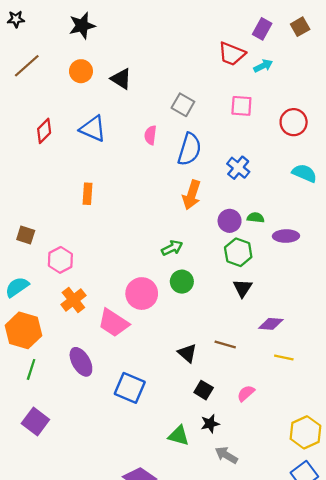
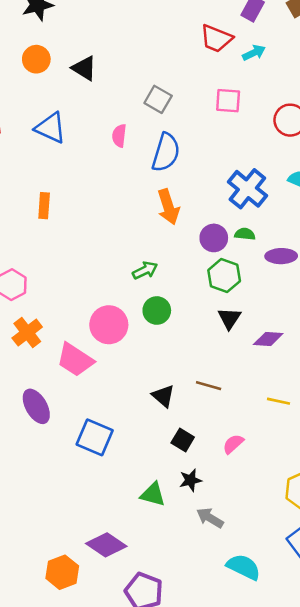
blue cross: (238, 168) -> (247, 189), moved, size x1.4
orange arrow: (192, 195) -> (168, 207), turned -36
purple diamond: (271, 324) -> (268, 339), moved

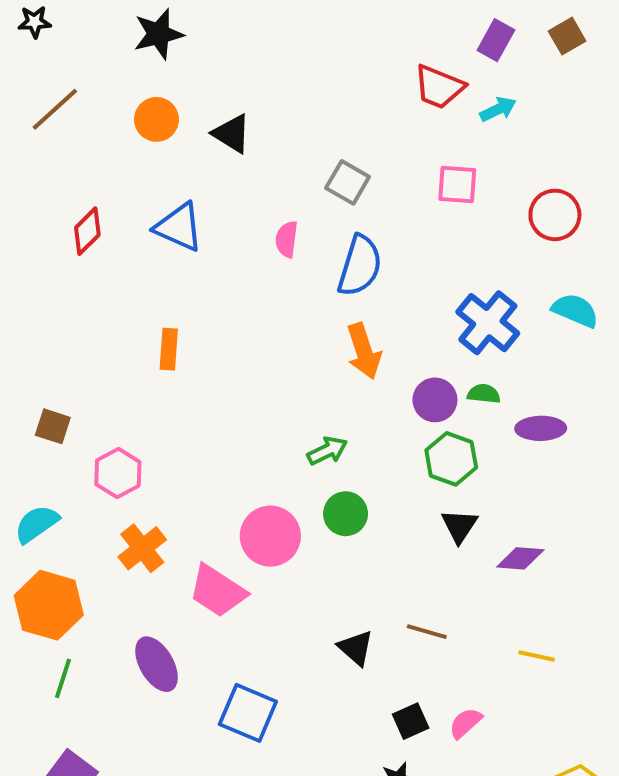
black square: (183, 440) -> (411, 721), moved, turned 35

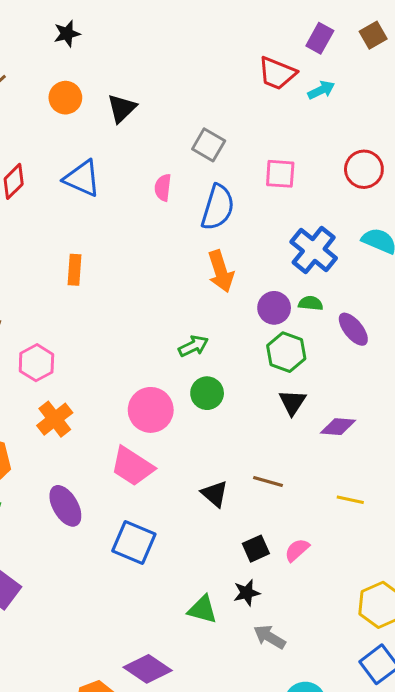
black star: (159, 34) -> (67, 34), size x0.7
black triangle: (232, 134) -> (122, 108), turned 44
pink square: (457, 184) -> (280, 174), moved
purple ellipse: (541, 428) -> (353, 329), turned 52
pink trapezoid: (217, 591) -> (132, 466), moved

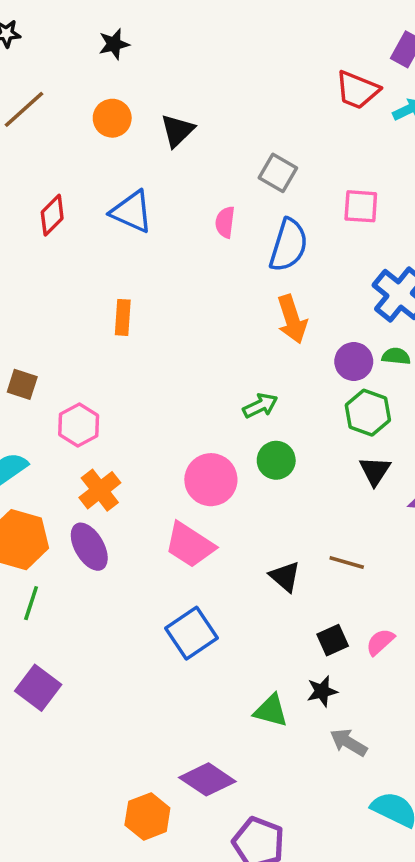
purple ellipse: (65, 506) -> (89, 547), moved
blue square: (134, 542) -> (192, 633), turned 33

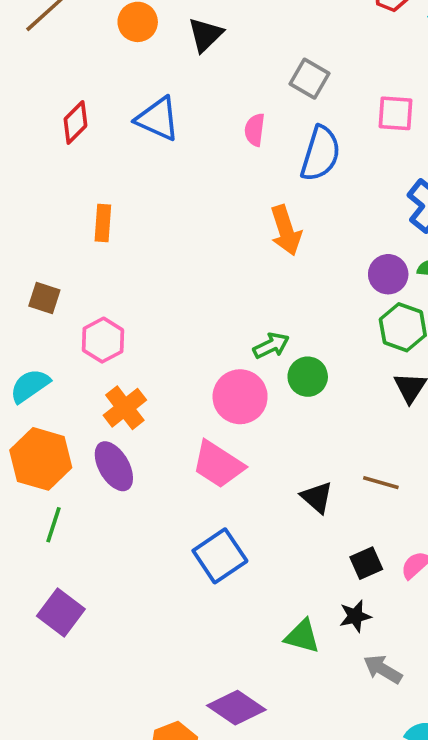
orange rectangle: (123, 317) -> (103, 223), moved
orange arrow: (292, 319) -> (286, 230), moved
green arrow: (260, 406) -> (271, 346), moved

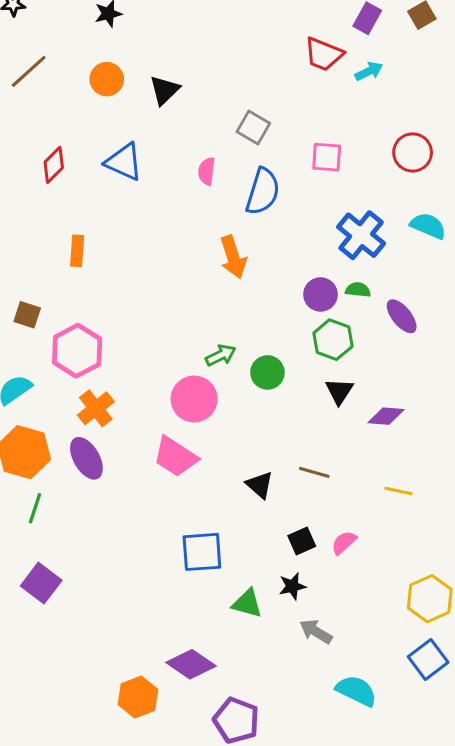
pink hexagon: (103, 340) -> (77, 351), size x1.4
green circle: (308, 377) -> (267, 372), moved
blue square: (220, 556) -> (202, 552), moved, turned 30

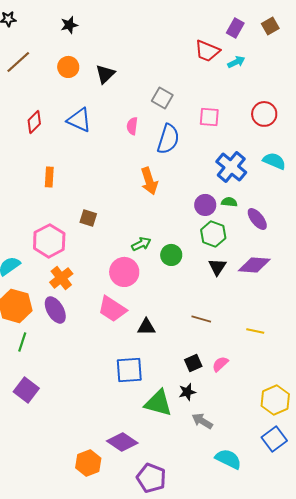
brown square: (27, 315) -> (88, 218), moved
purple diamond: (386, 416) -> (254, 265), moved, size x1.4
black triangle: (260, 485) -> (146, 327), moved, turned -42
green triangle: (247, 603) -> (158, 403), size x1.4

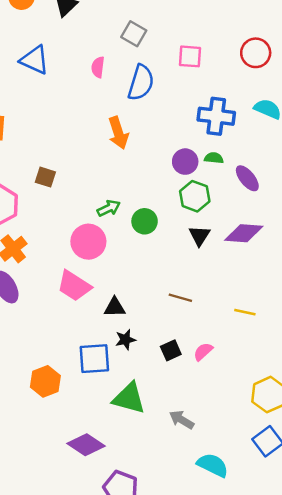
blue cross: (231, 167) -> (216, 116), turned -32
black star: (187, 392) -> (125, 340), moved
orange hexagon: (88, 463) -> (45, 381), moved

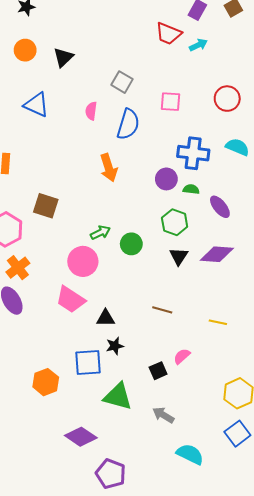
purple circle: (185, 162) -> (166, 179), moved
brown square: (45, 177) -> (46, 206), size x1.4
black square: (171, 350) -> (158, 371), moved

